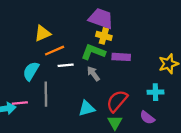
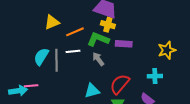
orange line: (55, 51) -> (75, 32), moved
gray line: (46, 94) -> (57, 60), moved

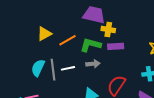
yellow cross: (108, 25) -> (108, 29), moved
white line: (73, 51) -> (68, 68), moved
gray arrow: (98, 59) -> (93, 64), turned 128

